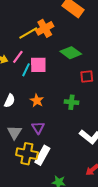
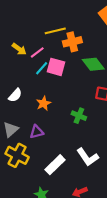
orange cross: (45, 28) -> (72, 42), moved
purple triangle: (38, 128) -> (37, 132), turned 32
white rectangle: (42, 155) -> (55, 165), moved

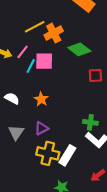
white semicircle: (15, 95) -> (12, 98), turned -88
green cross: (79, 116) -> (90, 122), moved
yellow cross: (17, 155) -> (48, 153), moved

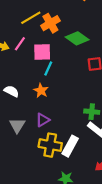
cyan line: (31, 66) -> (48, 69), moved

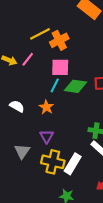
green diamond: (77, 38) -> (75, 86), moved, turned -30
pink square: (42, 52) -> (60, 67), moved
purple triangle: (43, 120) -> (47, 136), turned -32
gray triangle: (17, 125) -> (22, 151), moved

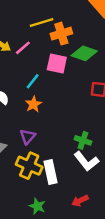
cyan line: (55, 85) -> (33, 81), moved
green diamond: (75, 86) -> (84, 53), moved
white rectangle: (73, 164) -> (50, 172), turned -54

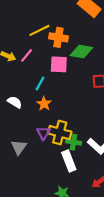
orange cross: (61, 34) -> (58, 37), turned 36
green cross: (83, 140) -> (74, 142), moved
yellow cross: (29, 166) -> (60, 133), moved

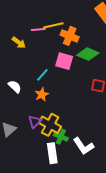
pink line: (27, 55) -> (38, 30), moved, turned 32

